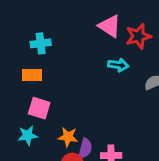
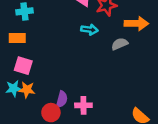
orange star: (68, 137) -> (27, 90), moved

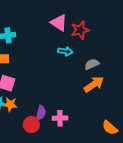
orange arrow: (136, 23) -> (94, 84), moved, turned -36

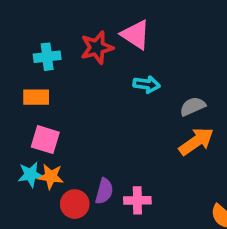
red star: (80, 30) -> (97, 48), moved
red circle: (31, 125) -> (75, 204), moved

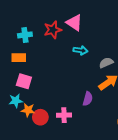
orange star: (51, 176) -> (28, 110), moved
purple semicircle: (104, 191) -> (88, 99), moved
pink cross: (137, 200) -> (64, 115), moved

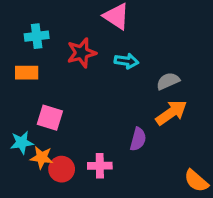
red star: (53, 30) -> (82, 53), moved
pink square: (24, 81) -> (50, 118), moved

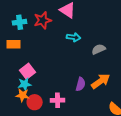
red star: (82, 53) -> (43, 20), moved
orange arrow: (171, 113) -> (101, 81), moved
pink square: (50, 118) -> (28, 71), turned 35
cyan star: (22, 143) -> (25, 84), moved

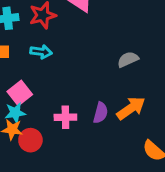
cyan arrow: (74, 37) -> (41, 52), moved
pink cross: (58, 100) -> (65, 117), moved

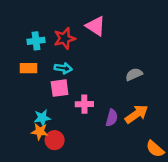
pink square: (20, 93) -> (60, 88), moved, turned 30
pink cross: (65, 117) -> (84, 104), moved

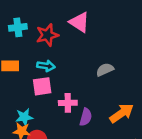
cyan cross: (36, 41) -> (18, 27), moved
gray semicircle: (134, 74) -> (105, 70), moved
purple semicircle: (112, 118) -> (86, 117), moved

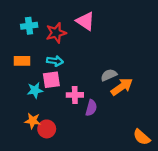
gray semicircle: (105, 70) -> (109, 75), moved
orange arrow: (122, 113) -> (122, 87), moved
cyan star: (24, 117) -> (35, 90), moved

